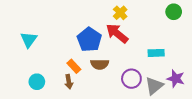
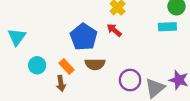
red arrow: (117, 33) -> (114, 30), size x0.6
cyan rectangle: (156, 53) -> (167, 27), moved
cyan circle: (37, 82) -> (37, 65), moved

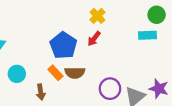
red arrow: (114, 30) -> (94, 39), turned -91
orange rectangle: (67, 66) -> (55, 73), moved

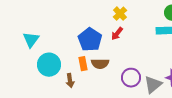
orange rectangle: (55, 73) -> (83, 64), turned 32
cyan circle: (17, 74) -> (49, 65), size x1.5

